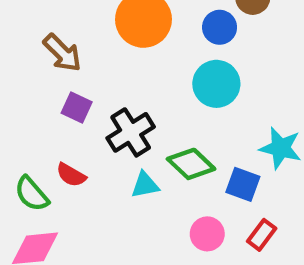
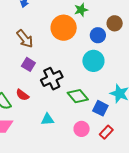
cyan triangle: (145, 185) -> (47, 119), moved

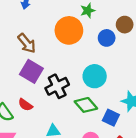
cyan circle: (93, 61) -> (95, 76), moved
purple square: (28, 64) -> (31, 71), size x1.5

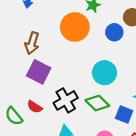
brown arrow: (27, 43) -> (32, 43), turned 60
black cross: (57, 86) -> (66, 100), moved

